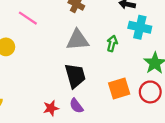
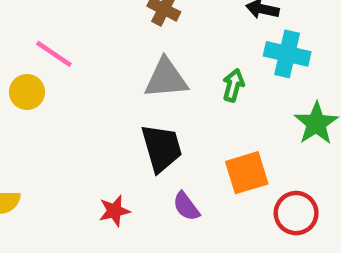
pink line: (28, 18) -> (54, 54), moved
red circle: (150, 92) -> (296, 213), moved
purple semicircle: (76, 106) -> (186, 206), moved

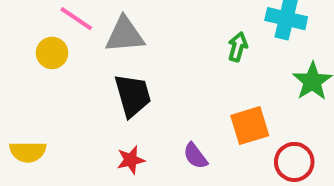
gray triangle: (166, 79) -> (125, 35), moved
black trapezoid: (162, 148) -> (133, 95), moved

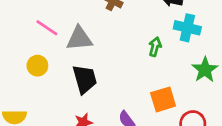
yellow circle: (52, 53) -> (37, 66), moved

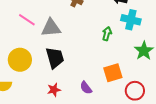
yellow circle: (37, 66) -> (20, 60), moved, size x1.5

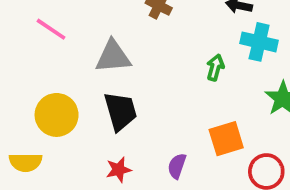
pink line: (27, 20) -> (51, 29), moved
purple semicircle: (86, 88) -> (177, 166), turned 56

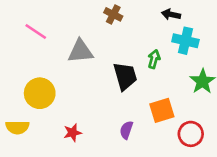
black trapezoid: (120, 111) -> (125, 76), moved
red star: (119, 170) -> (73, 133), moved

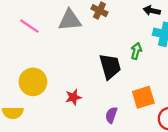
gray triangle: (80, 51) -> (70, 20), moved
red star: (73, 133) -> (73, 97), moved

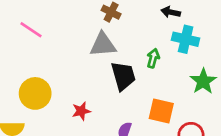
gray triangle: (70, 20) -> (103, 45), moved
orange square: (143, 97) -> (161, 111), turned 30

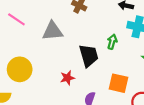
gray triangle: (103, 45) -> (53, 31), moved
red star: (81, 111) -> (67, 78), moved

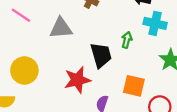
red star: (67, 78) -> (77, 80), size x1.6

